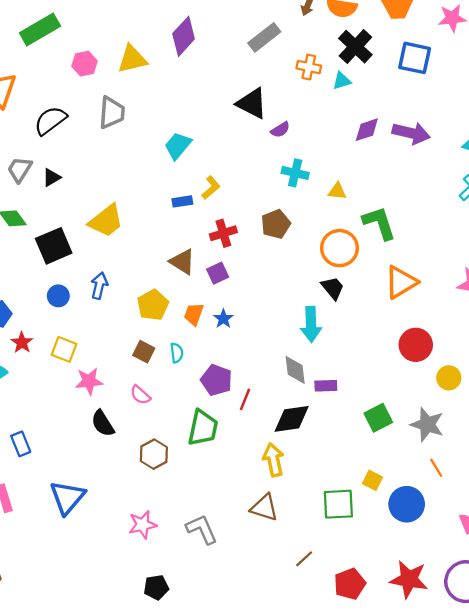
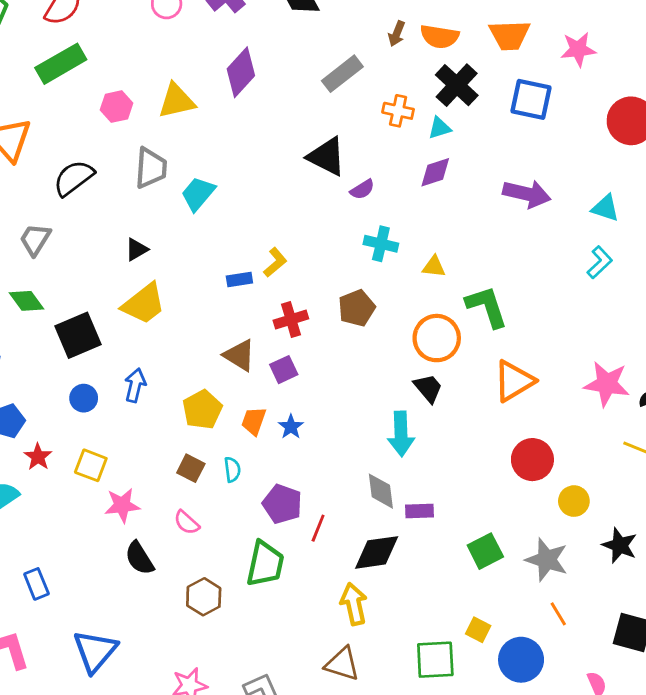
purple diamond: (367, 130) -> (435, 172), moved
cyan trapezoid: (178, 146) -> (198, 194), moved
black triangle: (51, 177) -> (137, 249), moved

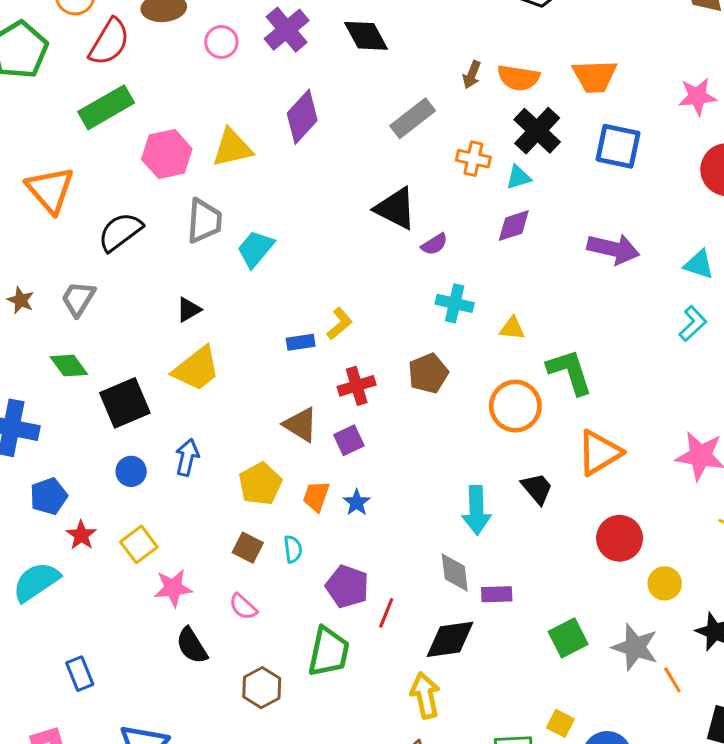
pink star: (578, 49) -> (697, 96), moved
pink hexagon: (117, 107) -> (167, 154), size x1.4
black trapezoid: (428, 388) -> (537, 488), moved
yellow square: (91, 465) -> (139, 544), turned 32
orange line: (558, 614) -> (672, 680), moved

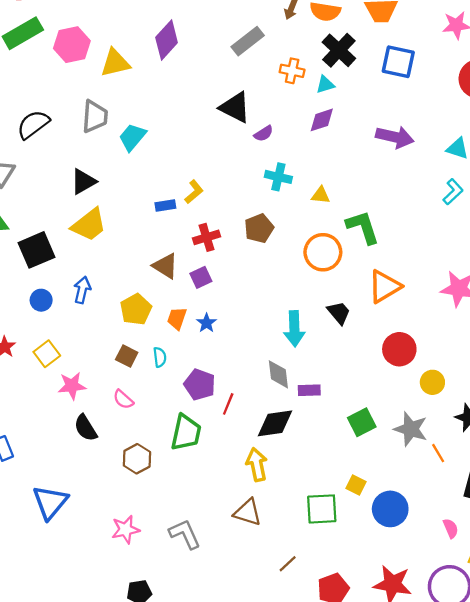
pink hexagon: (167, 154) -> (72, 45), moved
black triangle: (189, 310) -> (83, 182), size x1.4

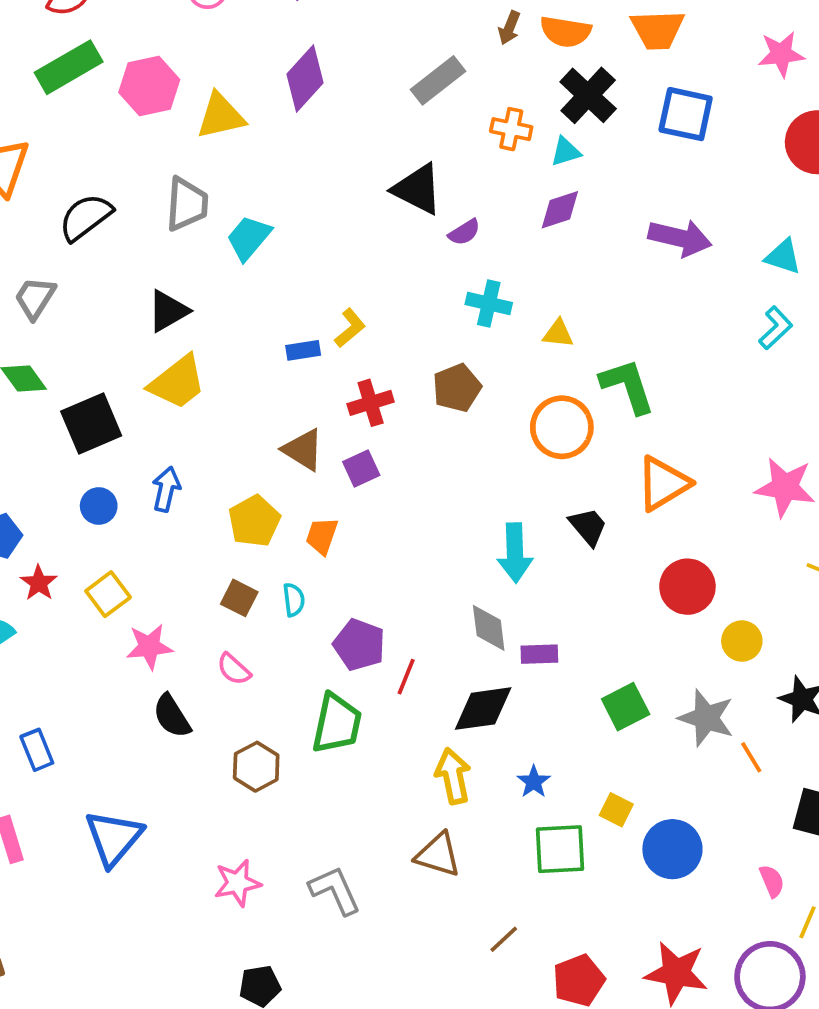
blue star: (207, 323) -> (534, 782), moved

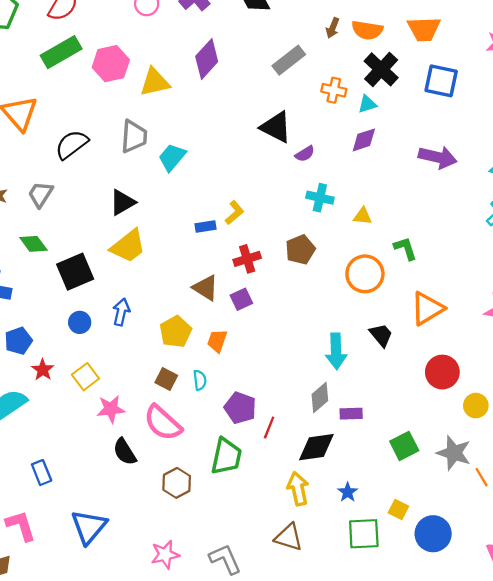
green L-shape: (627, 386) -> (405, 248), size x0.7
gray diamond: (489, 628) -> (320, 397), turned 56
pink semicircle: (234, 669) -> (163, 423), size x1.8

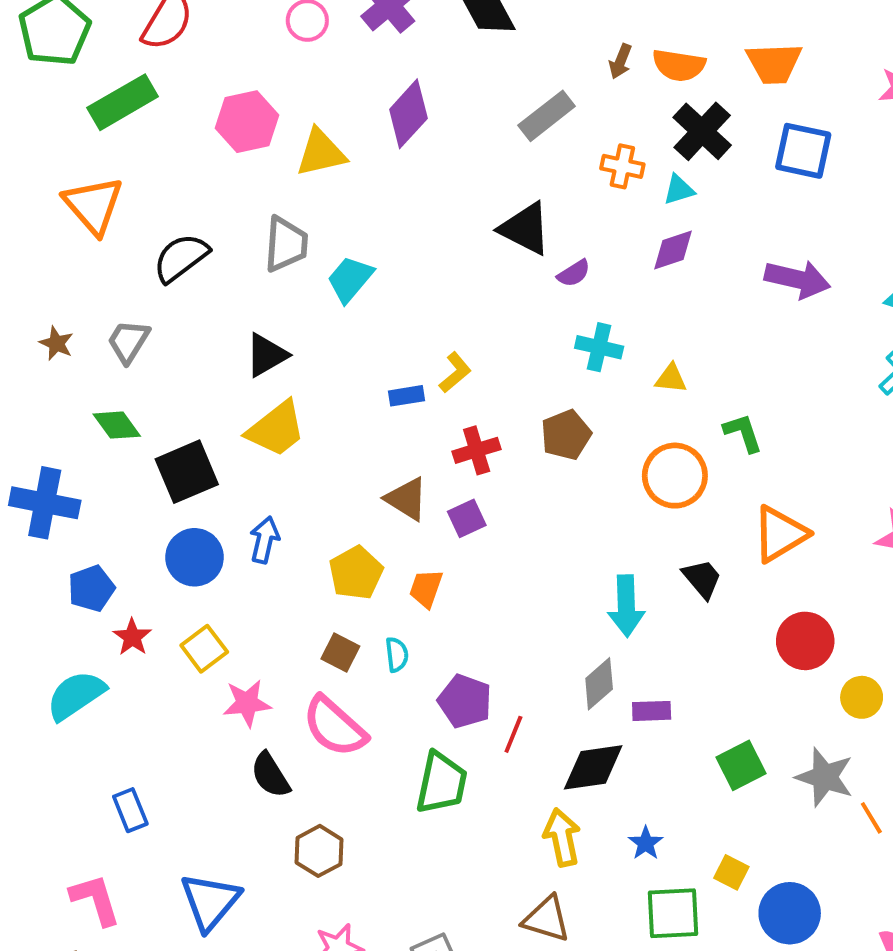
green rectangle: (61, 52) -> (123, 102), moved
blue circle: (80, 322) -> (194, 557), size x1.5
brown hexagon: (177, 483) -> (319, 851), moved

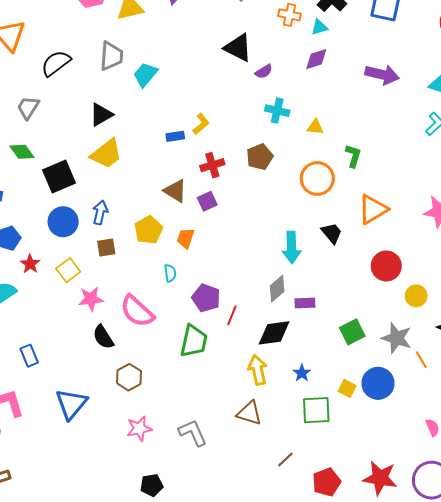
green L-shape: (743, 433) -> (353, 156), turned 35
brown square: (340, 653) -> (106, 247), moved, turned -36
blue circle: (790, 913) -> (378, 383), moved

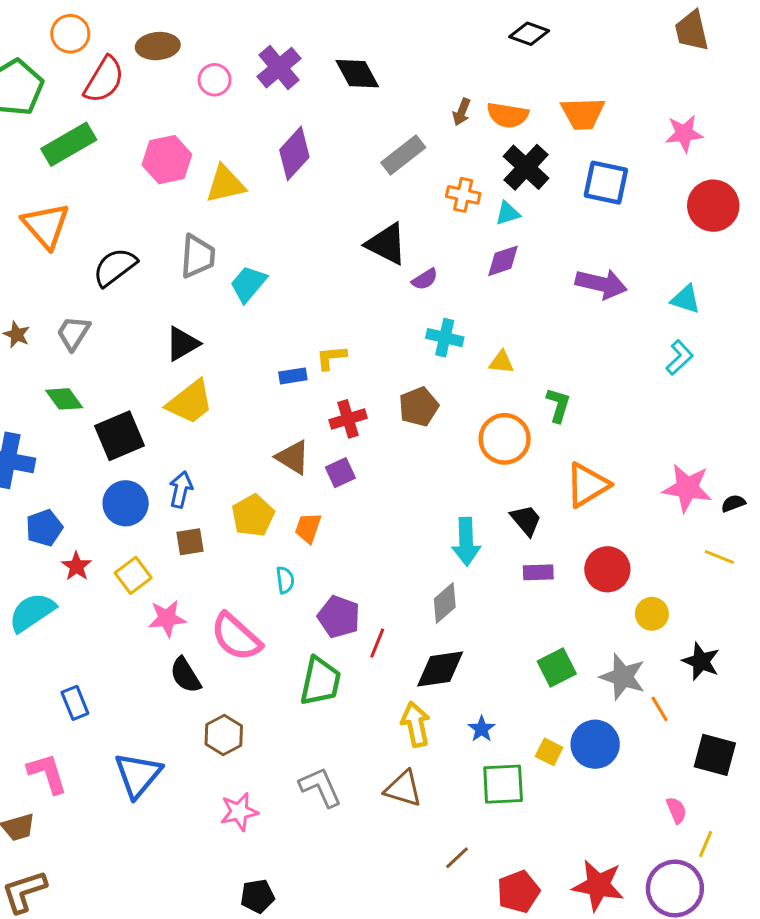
yellow L-shape: (201, 124) -> (331, 358), turned -145
purple rectangle: (305, 303) -> (538, 572), moved
gray L-shape: (193, 433) -> (320, 787), moved

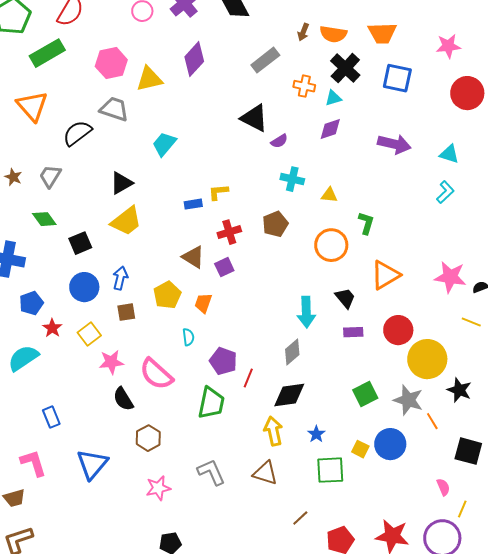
gray trapezoid: (198, 256) -> (114, 109), moved, turned -76
black square: (119, 436) -> (80, 243), size x0.7
yellow circle: (652, 614) -> (427, 359), size x1.8

